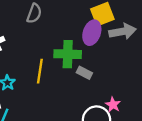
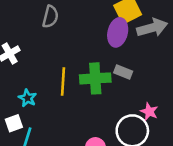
green cross: (68, 54) -> (95, 78), moved
gray rectangle: (84, 73) -> (123, 72), moved

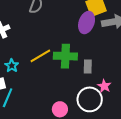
gray rectangle: (123, 72) -> (88, 66), moved, turned 64
yellow line: (63, 81) -> (40, 56), turned 50

